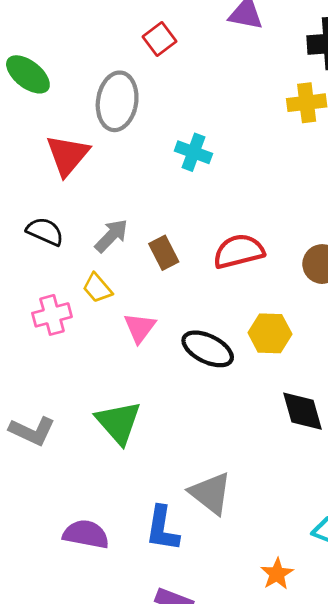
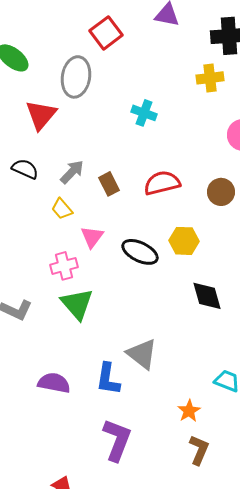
red square: (160, 39) -> (106, 33), size x1.4
cyan cross: (193, 152) -> (144, 113), moved
pink cross: (52, 315) -> (64, 266), moved

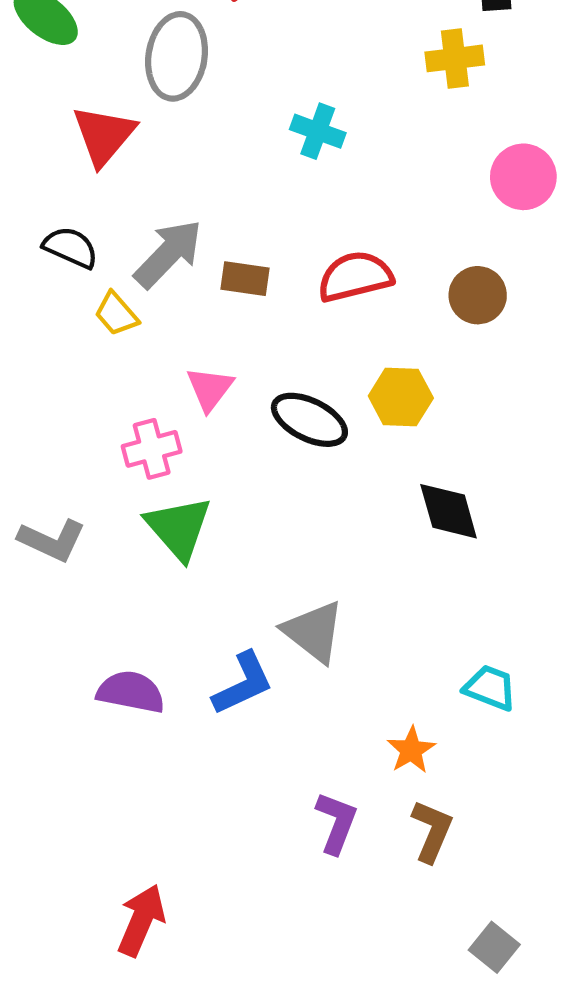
gray arrow: (72, 172) -> (168, 254), size x1.4
brown rectangle: (109, 184) -> (245, 279), turned -55
yellow trapezoid: (62, 209) -> (116, 314), moved
blue L-shape: (108, 379) -> (243, 684), turned -124
purple L-shape: (117, 440) -> (336, 823), moved, size x0.7

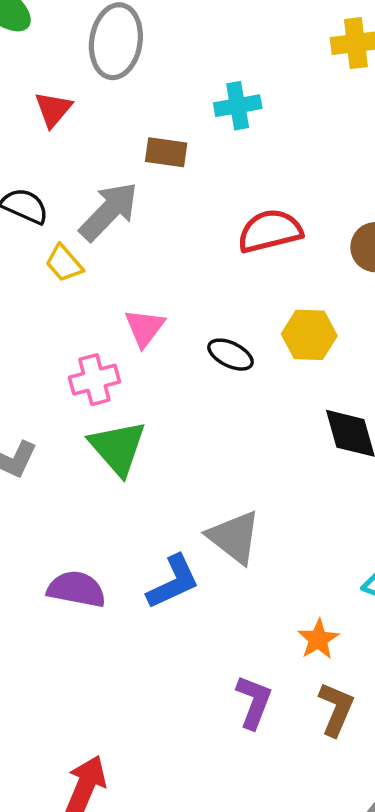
cyan cross: (318, 131) -> (238, 106), turned -30
red triangle: (104, 135) -> (53, 109), size x0.7
brown rectangle: (245, 279) -> (166, 152), moved
black ellipse: (309, 420) -> (230, 355), size x0.7

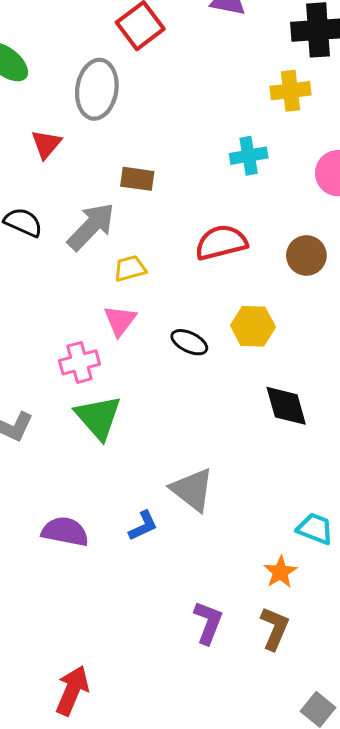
cyan cross: (238, 106) -> (249, 156), moved
yellow trapezoid: (64, 263) -> (130, 268), moved, turned 116
blue L-shape: (173, 582) -> (143, 526), size x0.7
orange star: (318, 639) -> (280, 572), moved

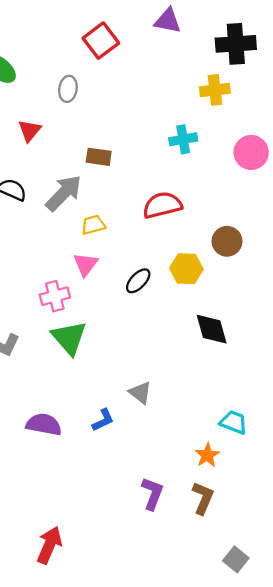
gray ellipse: (97, 89) -> (68, 89), size x0.6
brown circle: (306, 255) -> (227, 241), moved
black ellipse: (189, 342) -> (138, 281), turned -72
gray triangle: (192, 490) -> (140, 393), size x0.7

